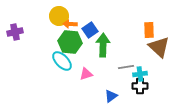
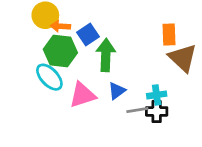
gray line: (126, 67) -> (137, 110), moved
pink triangle: (86, 74) -> (82, 95), size x1.5
blue triangle: (111, 96) -> (117, 91), moved

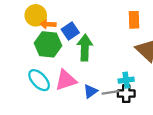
orange rectangle: (169, 34) -> (134, 20), moved
cyan ellipse: (49, 77) -> (39, 80), moved
blue triangle: (117, 91) -> (90, 91), moved

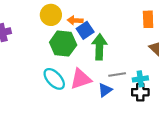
orange arrow: (48, 24) -> (75, 20), moved
gray line: (111, 92) -> (117, 75), moved

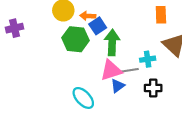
cyan ellipse: (54, 79) -> (83, 98), moved
pink triangle: (81, 79) -> (111, 70), moved
cyan cross: (140, 79) -> (148, 59), moved

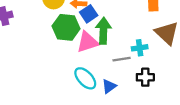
pink triangle: (111, 70) -> (88, 42), moved
blue triangle: (118, 86) -> (109, 86), moved
cyan ellipse: (83, 98) -> (85, 78), moved

